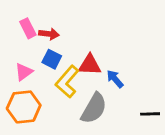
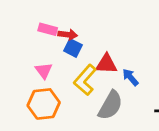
pink rectangle: (28, 28) -> (48, 29), turned -48
blue square: (52, 59) -> (73, 48), moved
pink triangle: (24, 72) -> (44, 71), turned -30

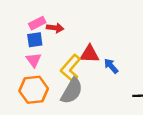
pink rectangle: (48, 29) -> (37, 23), turned -42
blue square: (73, 48) -> (35, 40), moved, turned -35
gray semicircle: (110, 105) -> (72, 91), moved

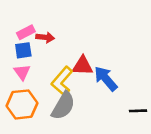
blue arrow: (111, 66) -> (106, 79), size x1.5

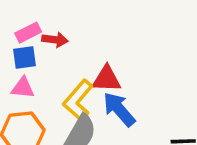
pink triangle: (22, 72) -> (23, 88), turned -48
blue arrow: (106, 79) -> (119, 109), moved

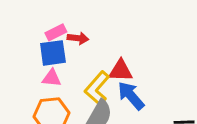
blue square: (25, 58) -> (53, 53), size x1.4

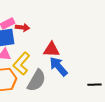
yellow L-shape: (97, 88) -> (22, 64), moved

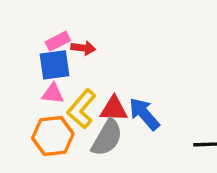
red triangle: (52, 50) -> (114, 109), moved

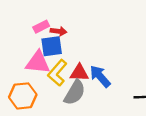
blue square: (55, 65) -> (52, 46), moved
pink triangle: (53, 94) -> (38, 62), size x1.6
orange hexagon: (53, 136) -> (23, 96), moved

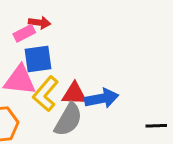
red arrow: (59, 31) -> (40, 23), moved
blue arrow: (100, 76) -> (102, 98), turned 120

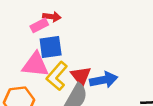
red triangle: (74, 94) -> (81, 76), turned 50

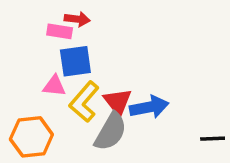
pink rectangle: (39, 25) -> (60, 31), turned 36
pink triangle: (35, 65) -> (54, 86), size x0.6

